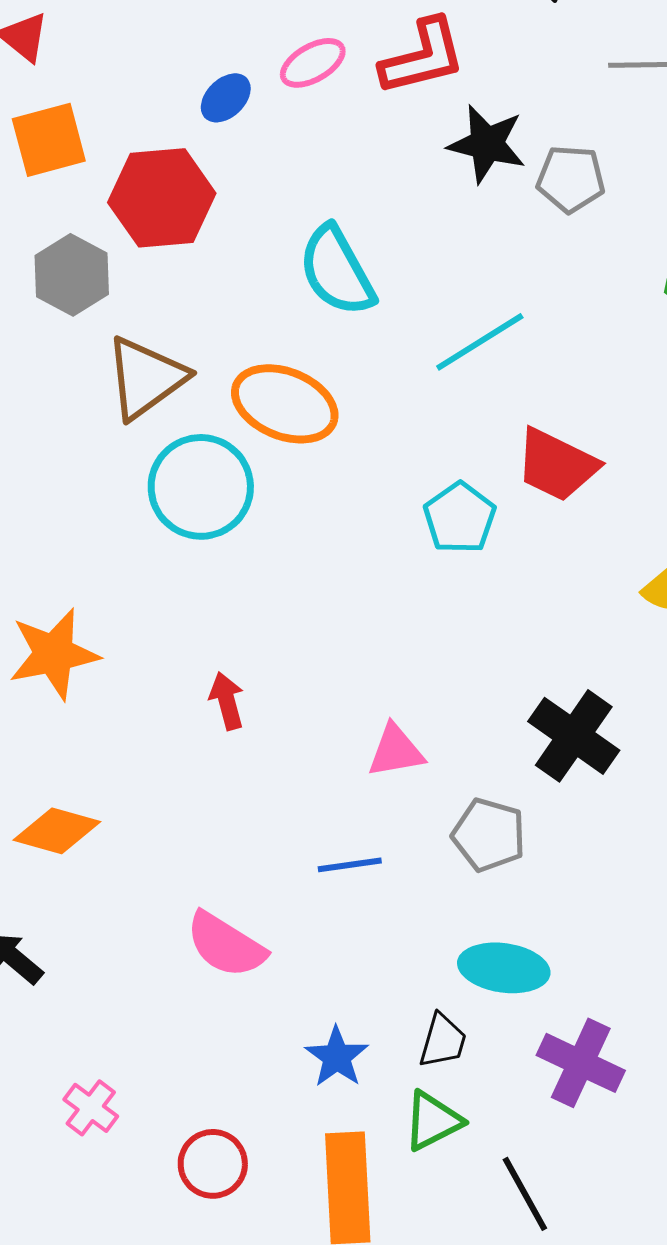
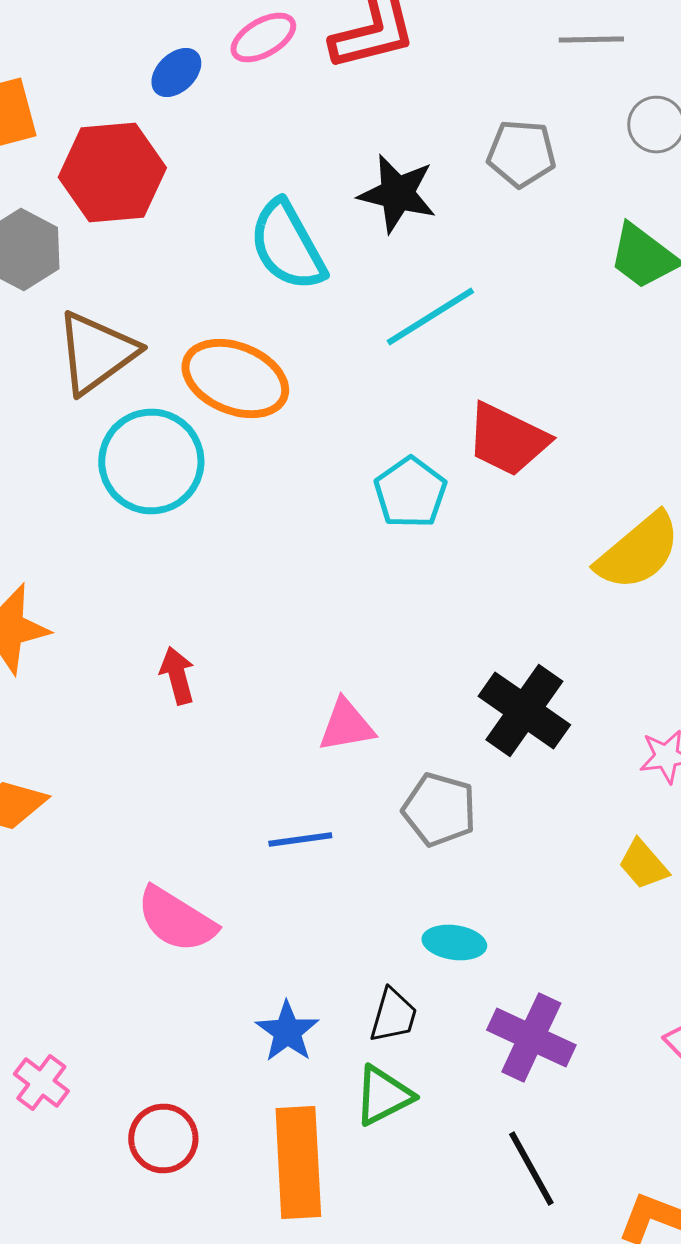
black star: (487, 144) -> (397, 194), moved
cyan ellipse: (504, 968) -> (454, 942), size x0.7
black line: (525, 1194) -> (531, 1168), moved

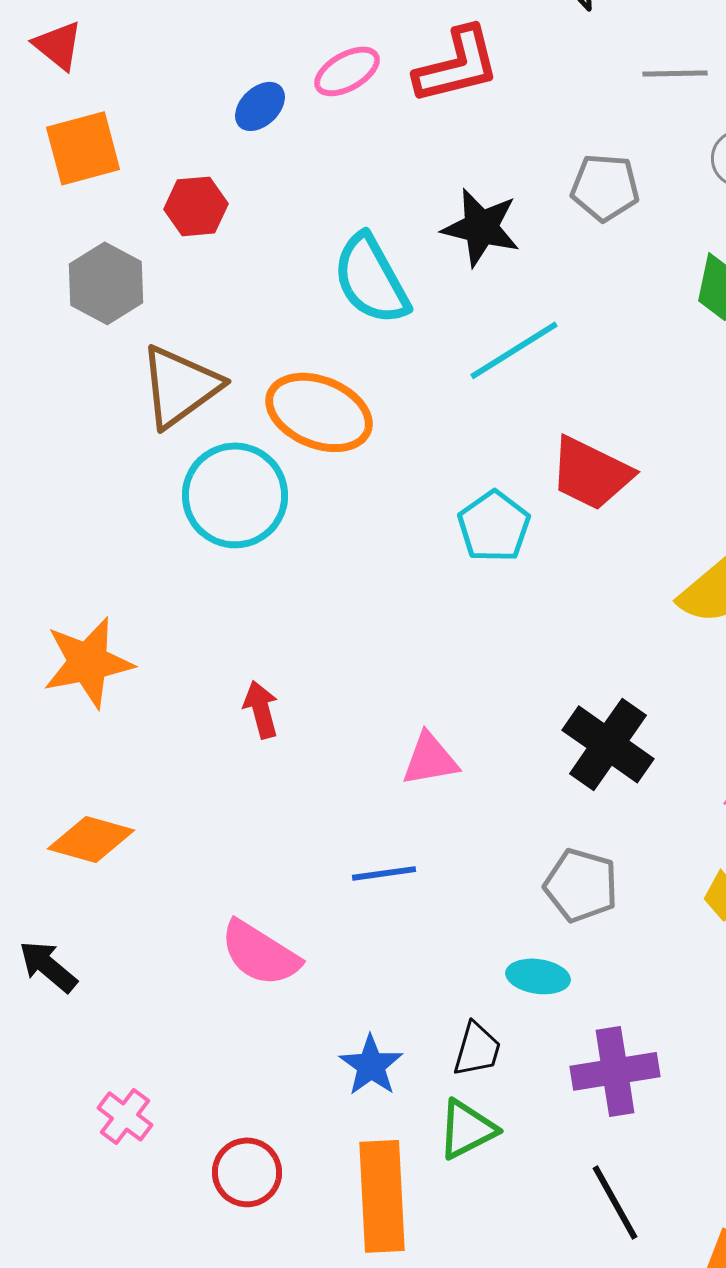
red hexagon: (112, 172) -> (196, 206), size x0.6
gray pentagon: (439, 810) -> (581, 885), moved
purple cross: (531, 1038) -> (615, 1071), turned -34

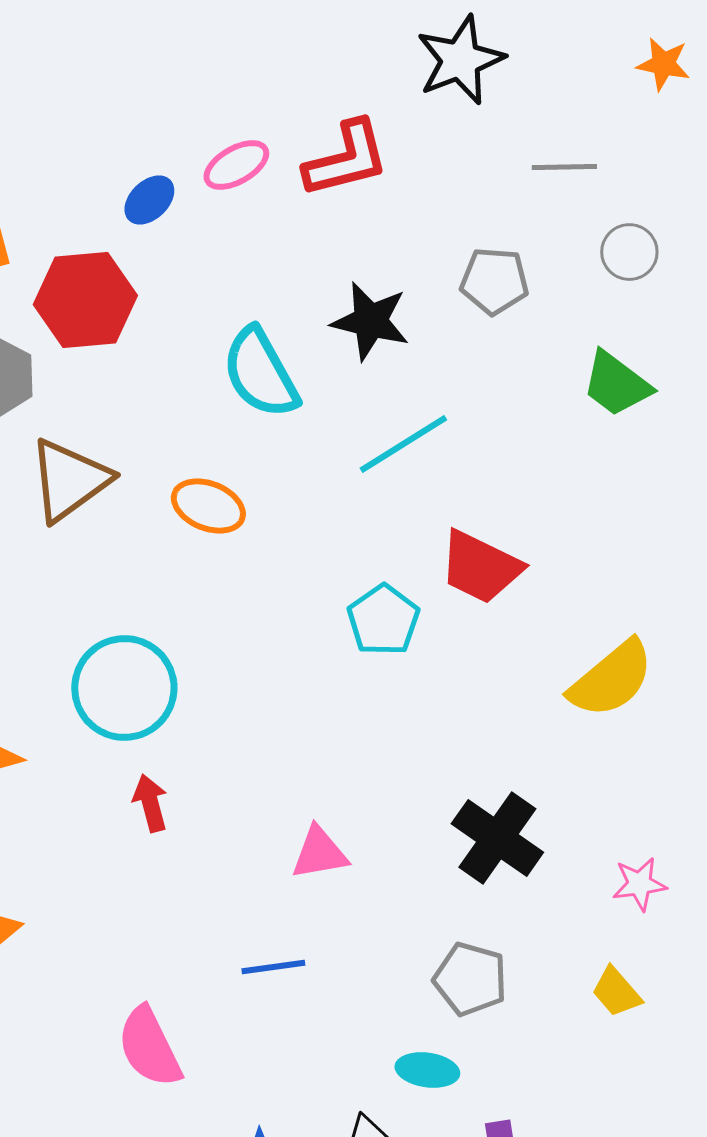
red hexagon: (196, 206) -> (85, 300), size x1.6
orange ellipse: (319, 412) -> (208, 506), size x0.7
cyan circle: (235, 495) -> (124, 688), moved
pink semicircle: (260, 953) -> (149, 1047), turned 32

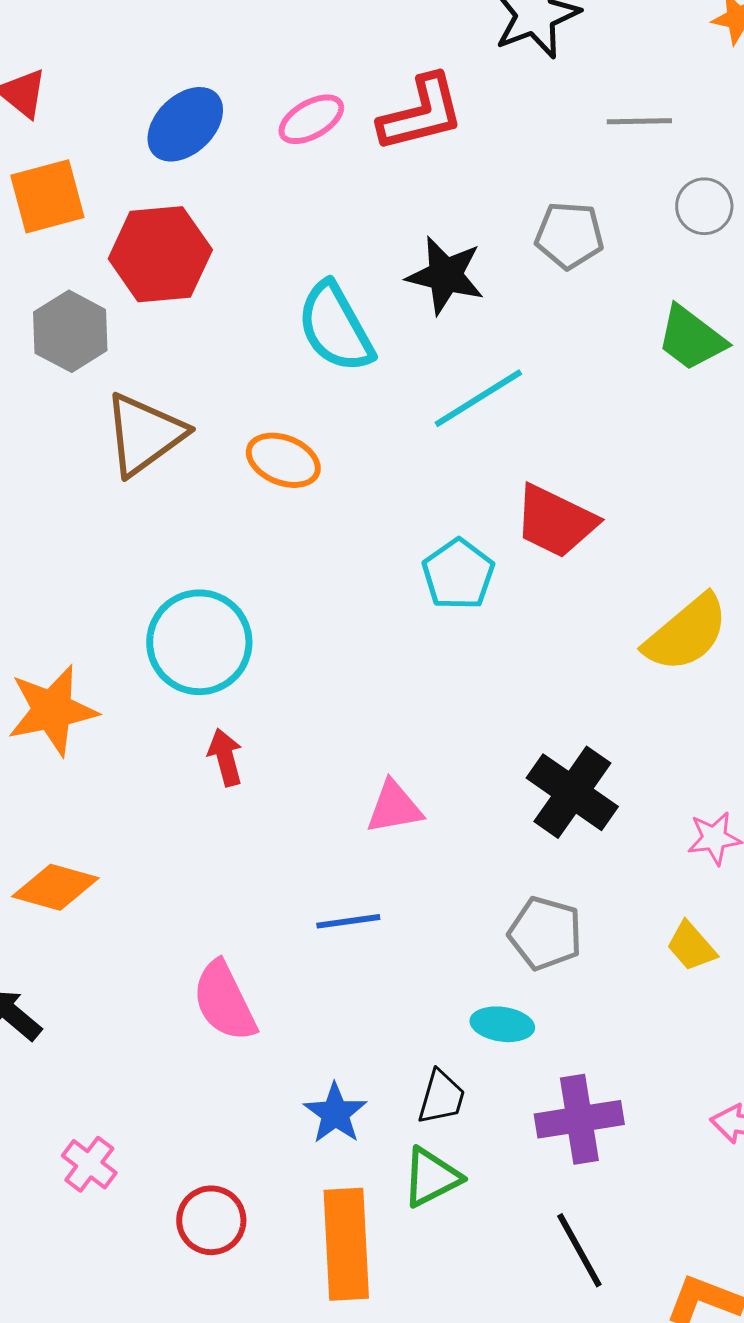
blue ellipse: (149, 200) -> (185, 124), moved, size x1.5

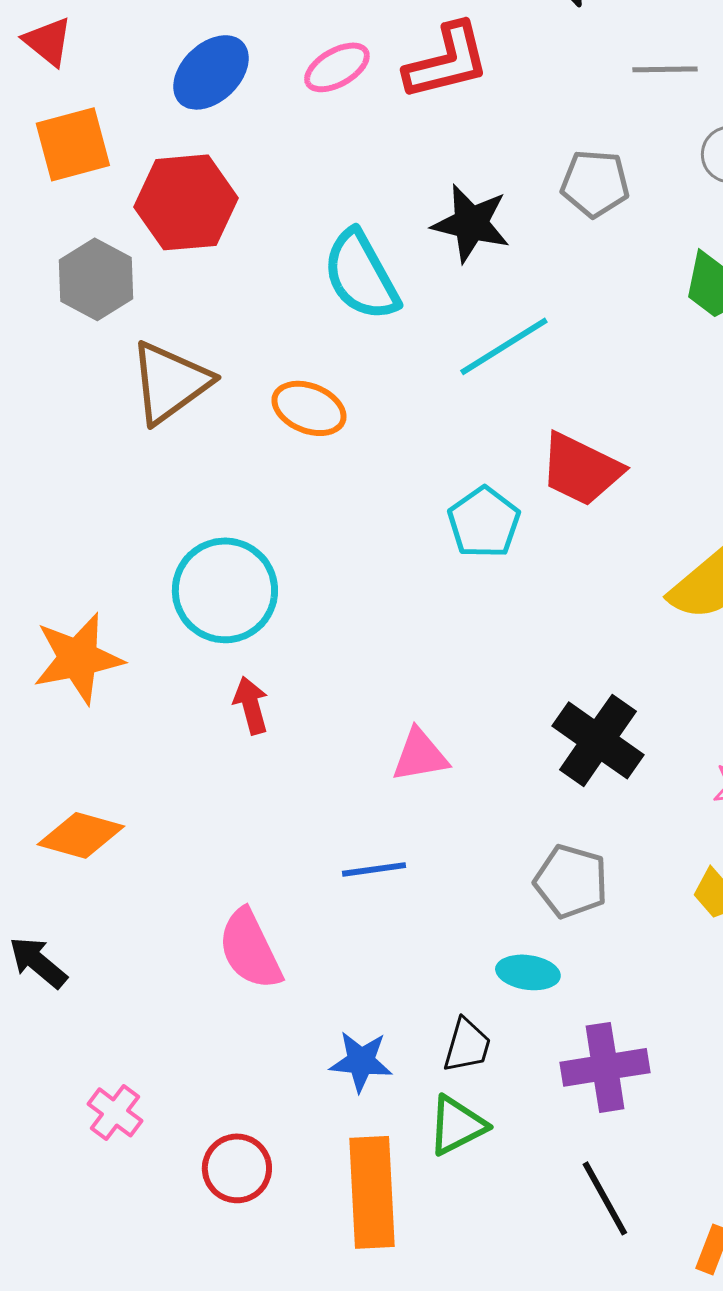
blue star: (335, 1113) -> (361, 1061), turned -30

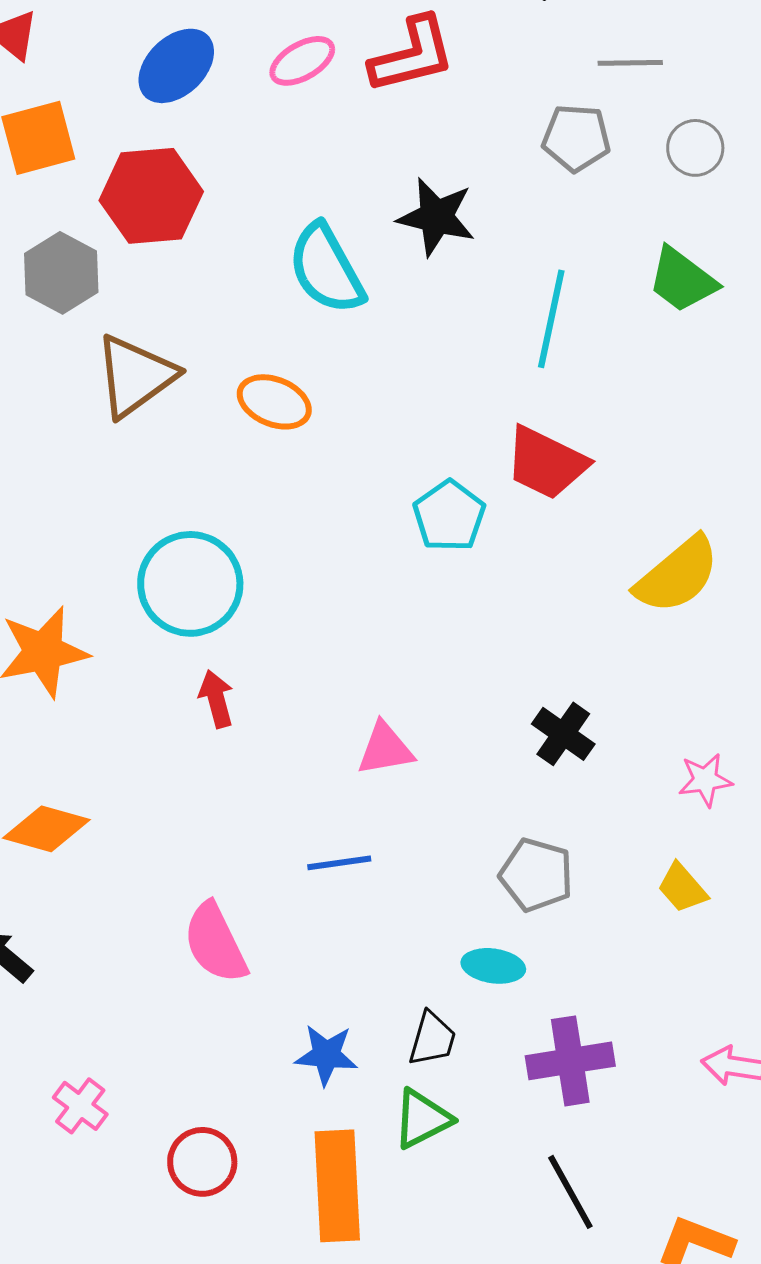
gray pentagon: (595, 183) -> (576, 138), moved
cyan line: (504, 346) -> (551, 319), moved, turned -46
black cross: (598, 740) -> (563, 734), size x0.7

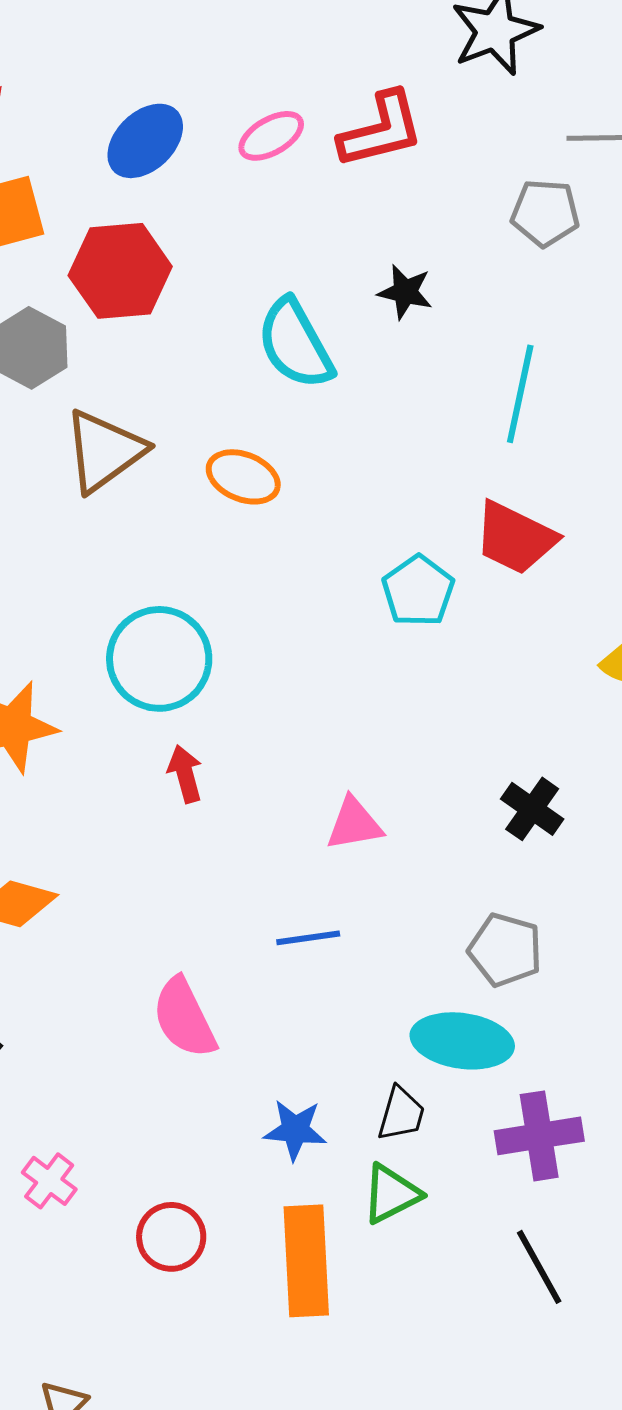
black star: (436, 217) -> (405, 292), size x0.7
cyan ellipse: (493, 966) -> (462, 1041), size x1.6

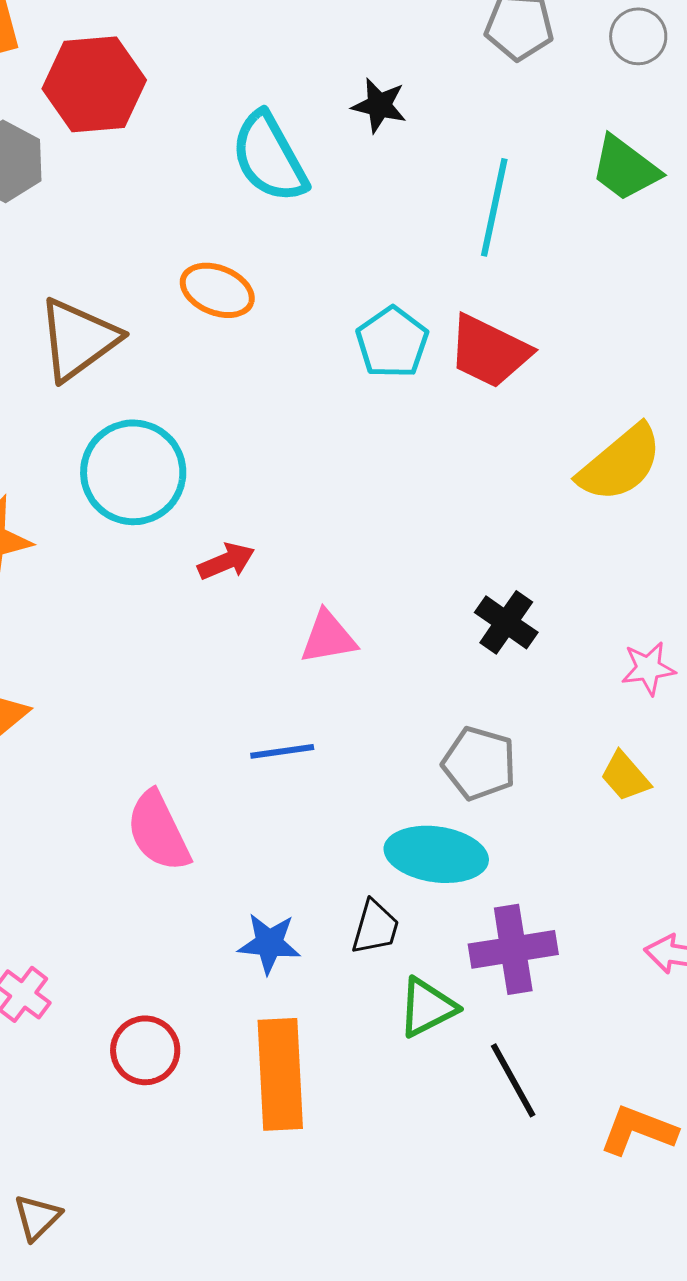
brown triangle: (104, 451) -> (78, 339), moved
cyan pentagon: (418, 591) -> (392, 342), moved
red arrow: (185, 774) -> (226, 561), moved, turned 82
green triangle: (391, 1194) -> (427, 1007), moved

